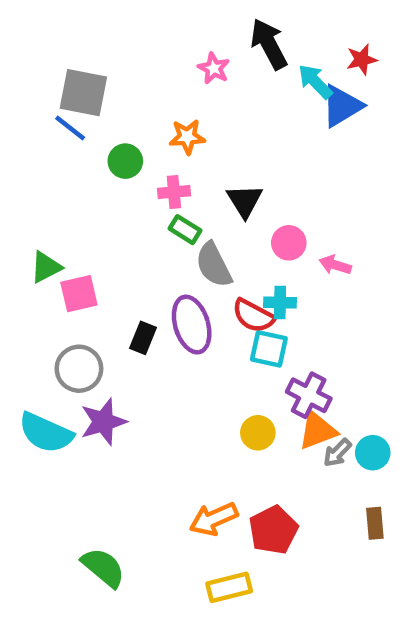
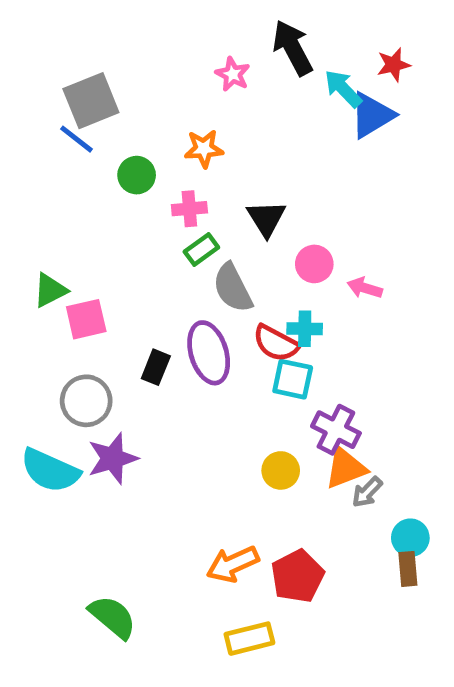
gray square: (83, 93) -> (91, 101), turned -33
green rectangle: (185, 230) -> (201, 250), turned -68
cyan circle: (373, 453) -> (410, 538), moved

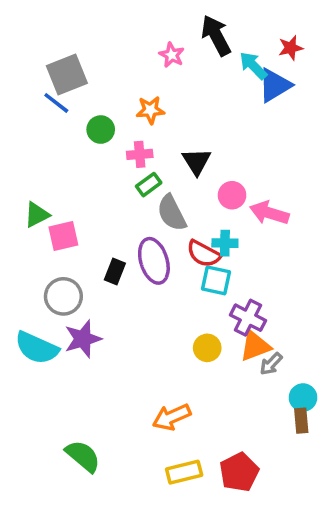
pink arrow: (365, 288) -> (269, 213), size x1.5
red pentagon: (297, 576) -> (239, 472), moved

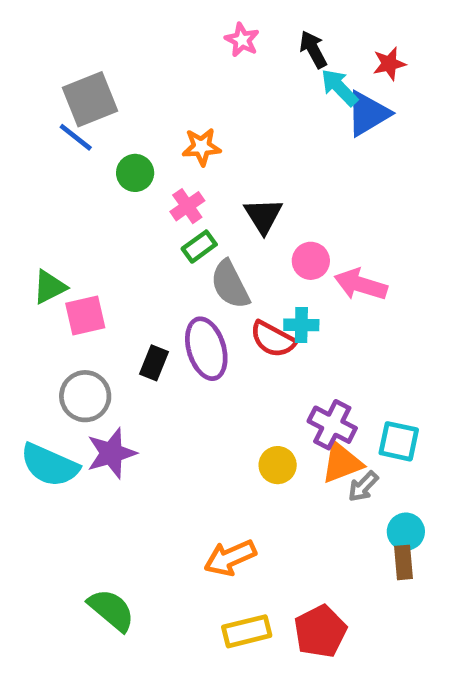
black arrow: (216, 35) -> (313, 49), moved, size x0.7
pink star: (172, 55) -> (242, 40), moved
pink cross: (140, 154) -> (187, 206), turned -30
cyan square: (216, 280) -> (399, 441), moved

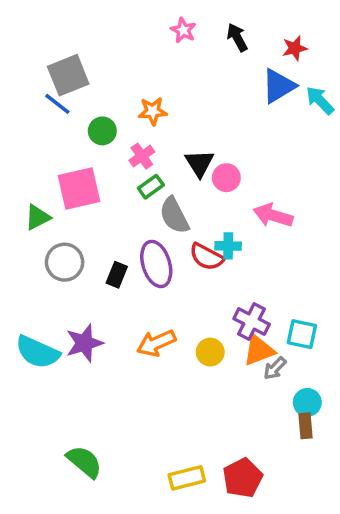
cyan arrow: (339, 87) -> (320, 100), moved
pink circle: (311, 261) -> (226, 178), moved
pink square: (85, 315) -> (79, 188), moved, size x1.4
gray circle: (85, 396) -> (65, 262), moved
orange arrow: (230, 558) -> (156, 343), moved

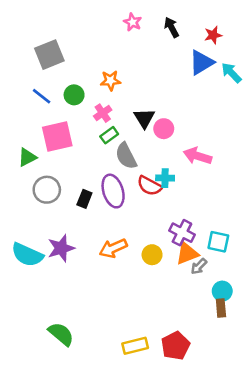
blue line: (57, 104) -> (42, 96), moved

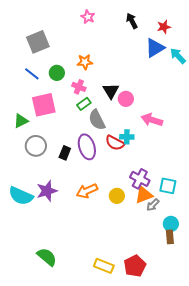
pink star: (133, 22) -> (88, 17), moved
pink cross: (103, 113) -> (79, 87), turned -32
yellow rectangle: (135, 346) -> (104, 266), turned 36

